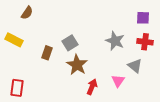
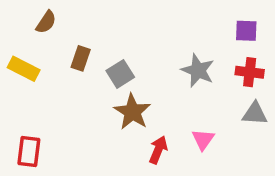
brown rectangle: (47, 53) -> (81, 58), moved
gray triangle: (135, 66) -> (255, 114), moved, turned -35

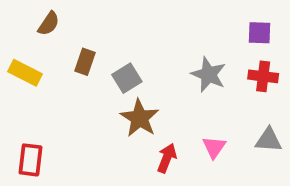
gray triangle: (255, 114) -> (269, 140), moved

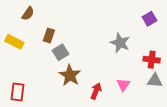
purple square: (259, 33) -> (149, 19), turned -32
red cross: (263, 76) -> (152, 60), moved
gray square: (127, 78) -> (60, 52), moved
brown star: (140, 118) -> (70, 75), moved

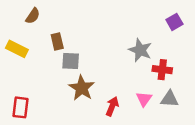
brown rectangle: (49, 36) -> (57, 42), turned -32
gray square: (60, 52) -> (71, 61), turned 35
red cross: (152, 60) -> (162, 70), moved
gray triangle: (155, 81) -> (170, 99), moved

